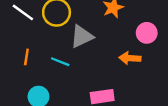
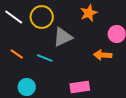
orange line: (26, 57) -> (17, 54), turned -64

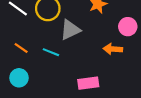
cyan circle: (27, 87) -> (19, 78), moved

